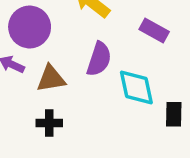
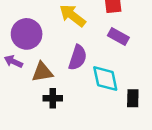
black cross: (49, 123) -> (53, 98), moved

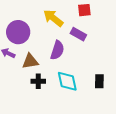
purple rectangle: (118, 37) -> (78, 34), moved
cyan diamond: (105, 79) -> (67, 81), moved

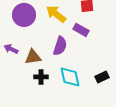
purple circle: (18, 32) -> (24, 15), moved
black rectangle: (99, 81) -> (102, 77), turned 64

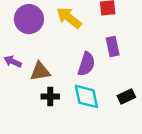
purple rectangle: (81, 30) -> (113, 47), moved, turned 49
purple semicircle: (60, 46) -> (86, 64), moved

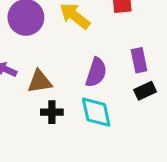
purple rectangle: (113, 47) -> (139, 60), moved
black rectangle: (126, 96) -> (145, 91), moved

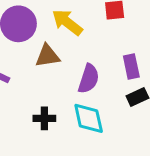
brown triangle: (40, 82) -> (47, 56), moved

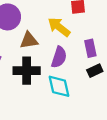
yellow arrow: (67, 22) -> (59, 27), moved
black cross: (44, 118) -> (27, 71), moved, size x1.6

